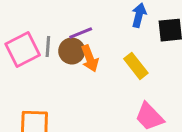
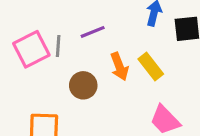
brown circle: (72, 51) -> (83, 85), moved
orange arrow: (90, 58) -> (119, 67), moved

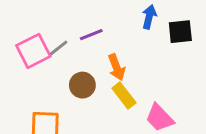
gray line: (58, 46) -> (59, 48), turned 48
yellow rectangle: (151, 67) -> (124, 95), moved

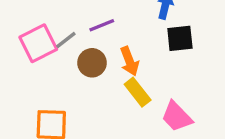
black square: (180, 32) -> (180, 38), moved
brown circle: (82, 85) -> (92, 63), moved

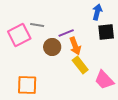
purple line: (102, 25) -> (66, 33), moved
gray line: (66, 40) -> (37, 25), moved, turned 48

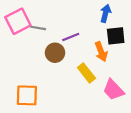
pink square: (19, 35) -> (18, 21), moved
orange arrow: (75, 46) -> (101, 52), moved

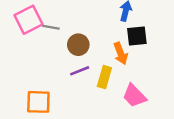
purple line: (71, 37) -> (80, 71), moved
brown circle: (55, 53) -> (78, 45), moved
yellow rectangle: (86, 73) -> (104, 77), turned 54

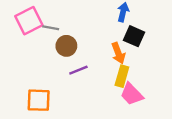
black square: (137, 36) -> (134, 36), turned 30
brown circle: (78, 45) -> (66, 46), moved
yellow rectangle: (104, 77) -> (122, 76), moved

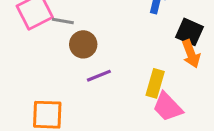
black square: (134, 36) -> (189, 32), moved
orange arrow: (118, 53) -> (191, 54), moved

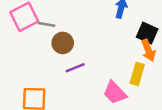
yellow rectangle: (155, 83) -> (137, 74), moved
pink trapezoid: (168, 107) -> (115, 93), moved

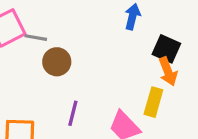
purple line: (75, 68) -> (73, 113), moved, turned -54

